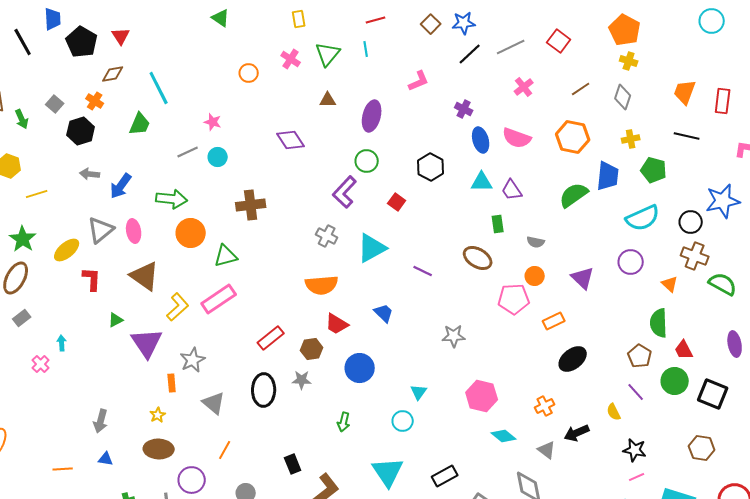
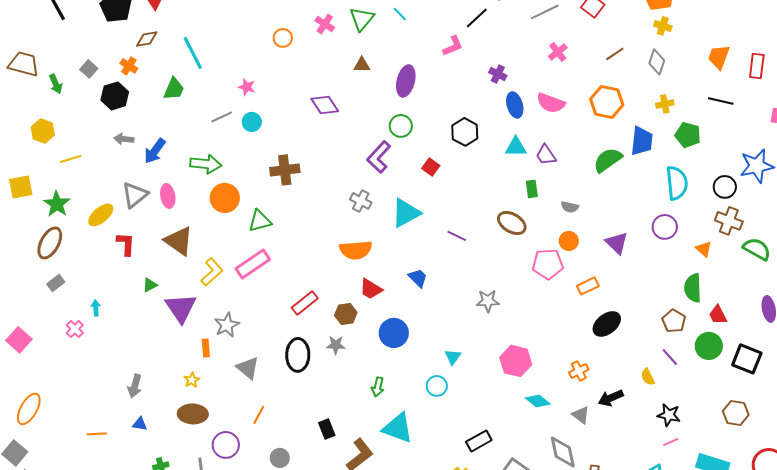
cyan line: (366, 49) -> (400, 14), turned -35
black line: (470, 54) -> (477, 18), moved
cyan semicircle: (643, 218) -> (677, 183), turned -72
cyan triangle: (388, 472) -> (398, 428), moved, turned -36

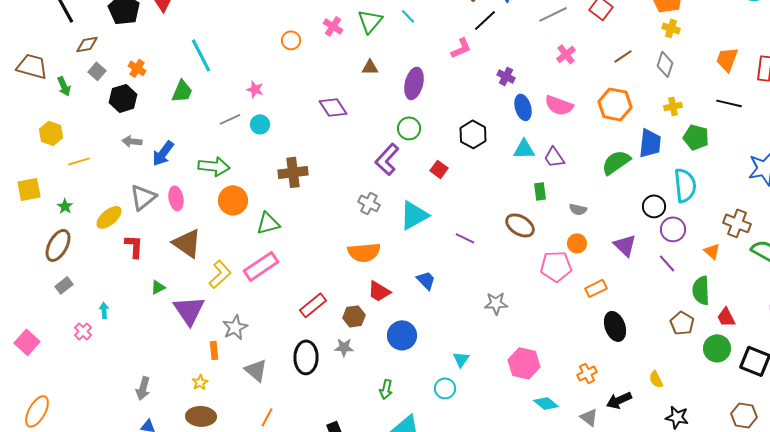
brown diamond: (147, 39) -> (87, 44), moved
black circle: (725, 187) -> (654, 206), moved
green star: (57, 204) -> (65, 206), size x0.6
black ellipse: (607, 324) -> (615, 326), turned -72
purple line: (670, 357) -> (667, 263), moved

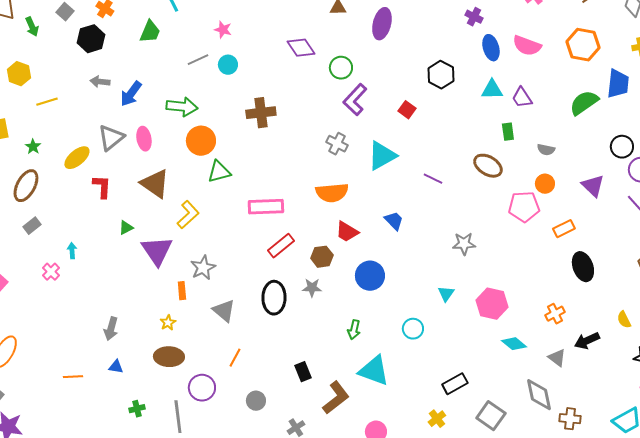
green circle: (409, 128) -> (341, 68), moved
green triangle: (268, 223) -> (219, 172), moved
pink rectangle: (261, 266) -> (266, 207), moved, turned 32
cyan triangle: (461, 359) -> (446, 294), moved

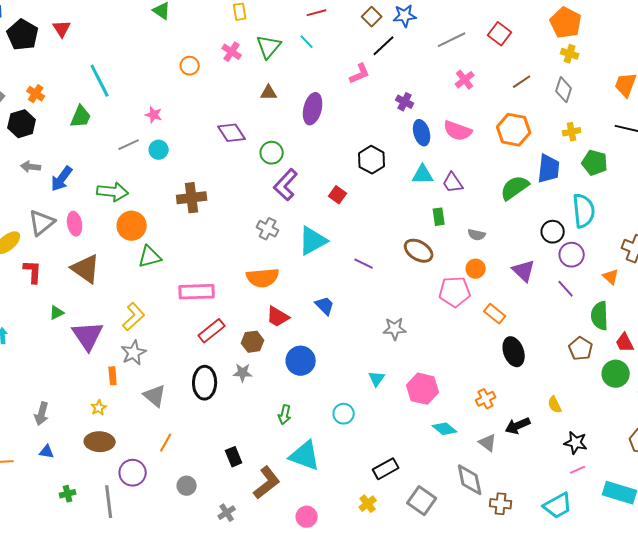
yellow L-shape: (188, 215) -> (134, 317), moved
orange rectangle: (564, 229) -> (495, 314), turned 65

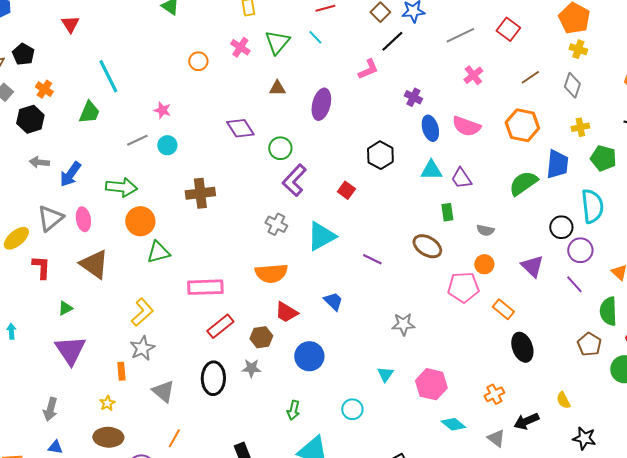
black pentagon: (23, 35) -> (23, 54), moved, size x0.7
purple triangle: (88, 336) -> (70, 350), moved

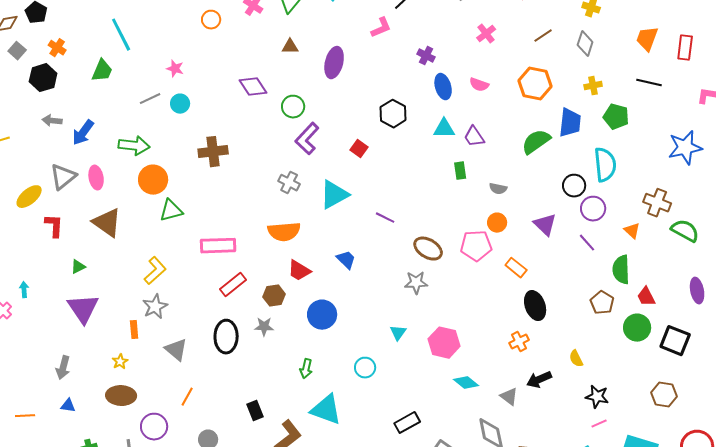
pink semicircle: (466, 126) -> (479, 85), size x0.7
brown ellipse: (427, 246) -> (428, 249), moved
orange cross: (494, 394) -> (519, 342), moved

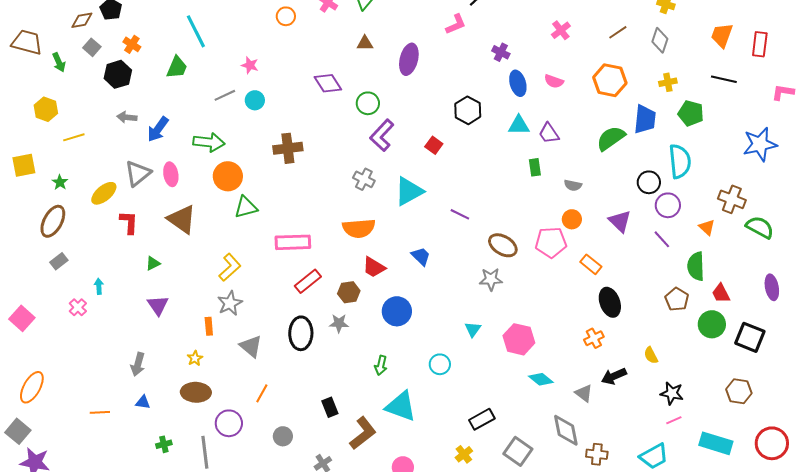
purple triangle: (83, 309) -> (158, 305), size x0.7

